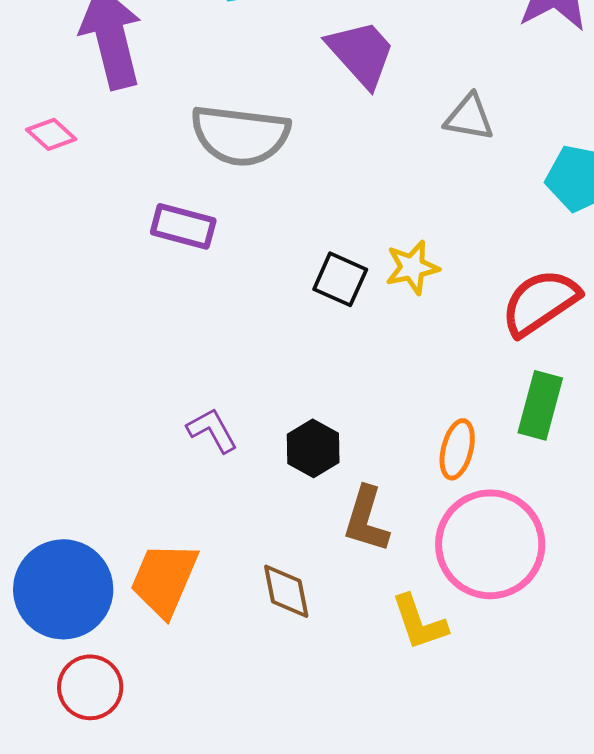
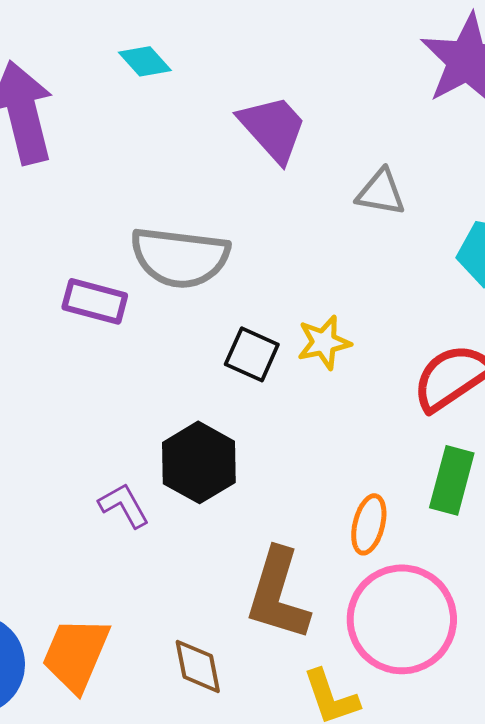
gray semicircle: (240, 135) -> (180, 257), moved
black hexagon: (313, 448) -> (199, 462), moved, size x1.4
brown L-shape: (366, 519) -> (278, 594), size x1.4

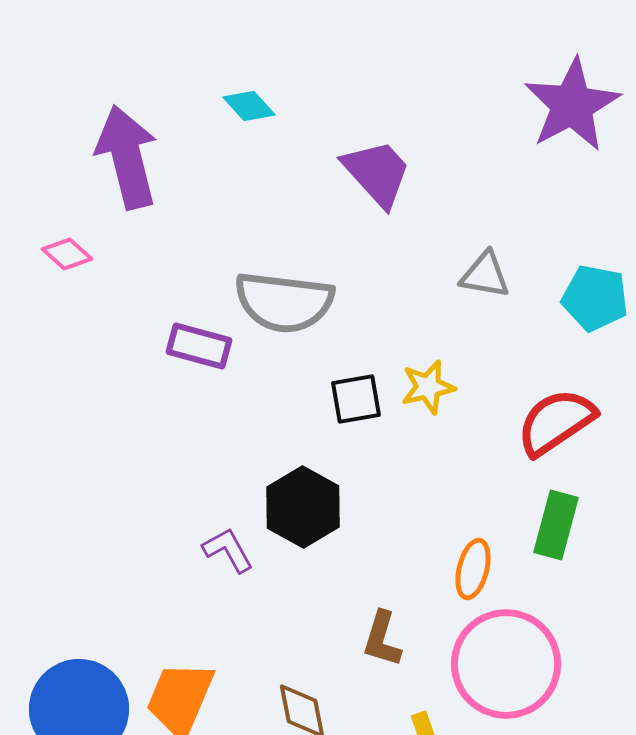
gray triangle: (381, 192) -> (485, 275), moved
black square: (252, 354) -> (356, 399), turned -34
brown L-shape: (278, 594) -> (382, 639), size x0.6

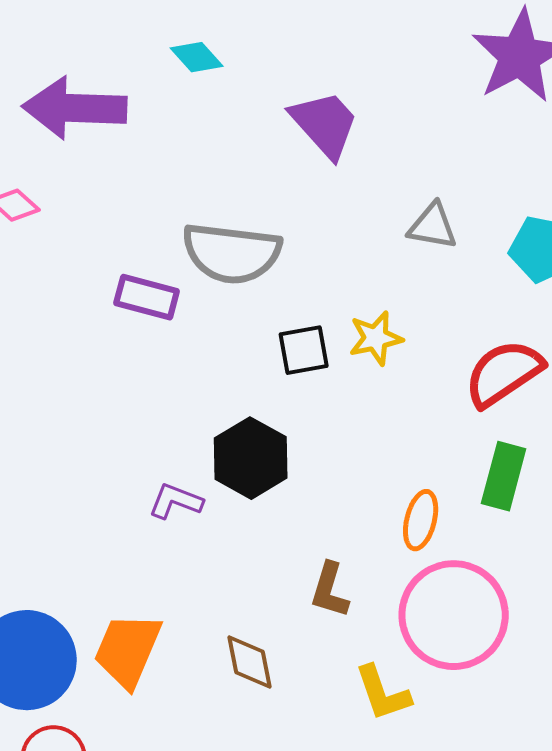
purple arrow: (127, 157) -> (75, 108), turned -74
purple L-shape: (228, 550) -> (176, 501), turned -40

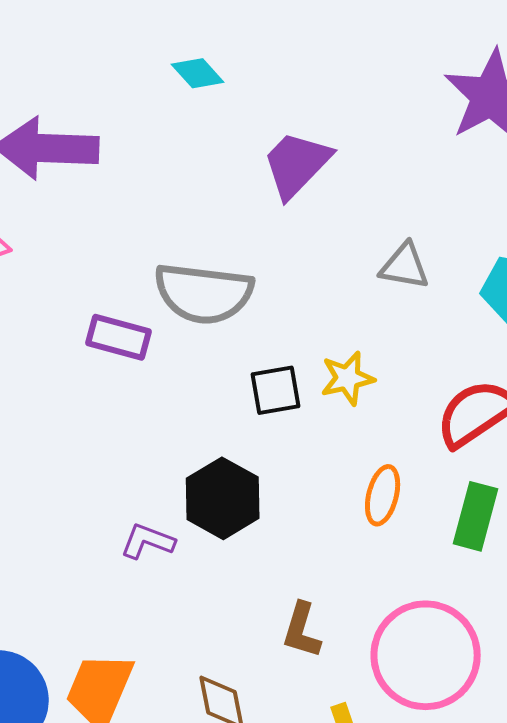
cyan diamond: (197, 57) -> (198, 73), moved
purple trapezoid: (325, 124) -> (297, 164), turned -94
orange ellipse: (421, 520) -> (383, 495), moved

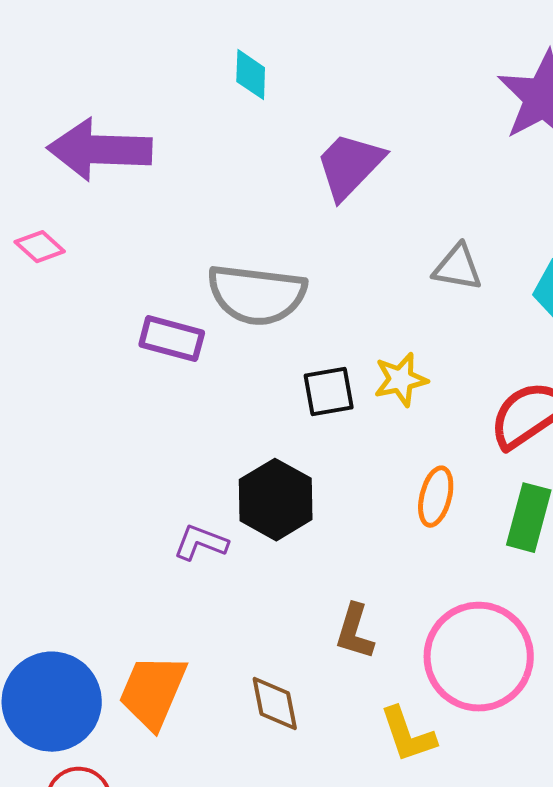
cyan diamond: (198, 73) -> (251, 75), turned 44

